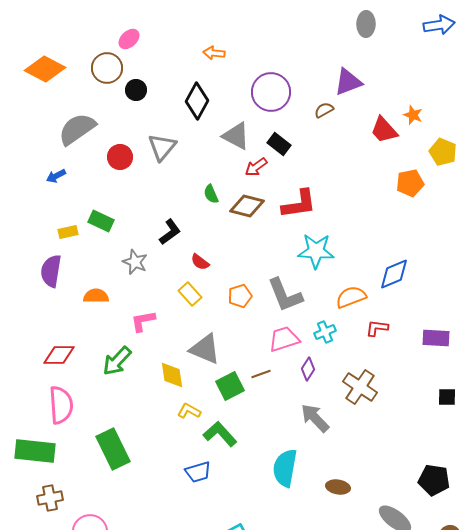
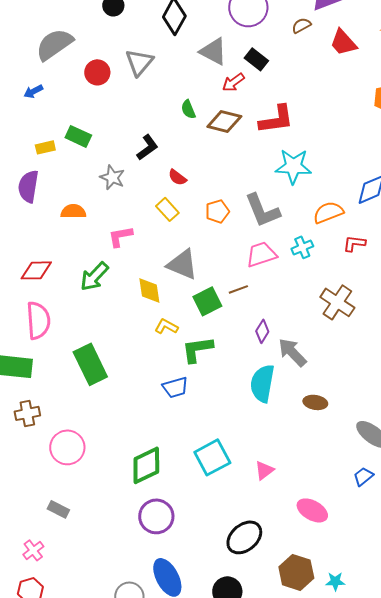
red trapezoid: (384, 130) -> (343, 42), moved
purple diamond: (308, 369) -> (262, 331), moved
gray arrow: (315, 418) -> (292, 352), moved
green L-shape: (220, 434) -> (197, 349), turned -56

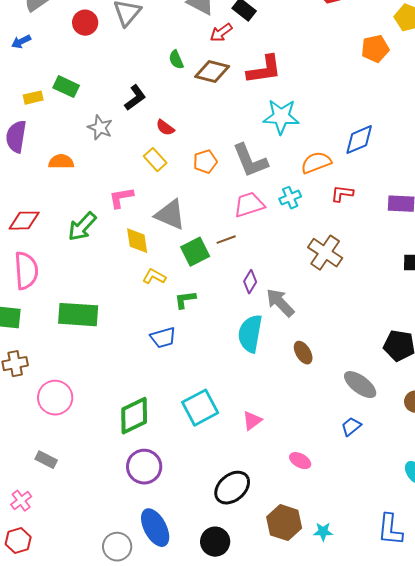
pink L-shape: (120, 236) -> (121, 198), moved
green L-shape: (197, 349) -> (185, 300), size x0.7
green rectangle: (90, 364) -> (78, 315), turned -60
brown ellipse: (315, 402) -> (303, 353), turned 50
pink ellipse: (312, 510) -> (300, 461), size x0.7

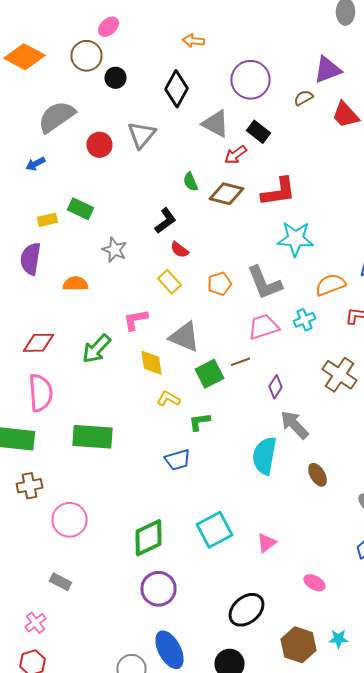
black L-shape: (135, 98) -> (166, 221), moved
purple diamond: (250, 282) -> (276, 387), moved
cyan star: (323, 532) -> (338, 639), moved

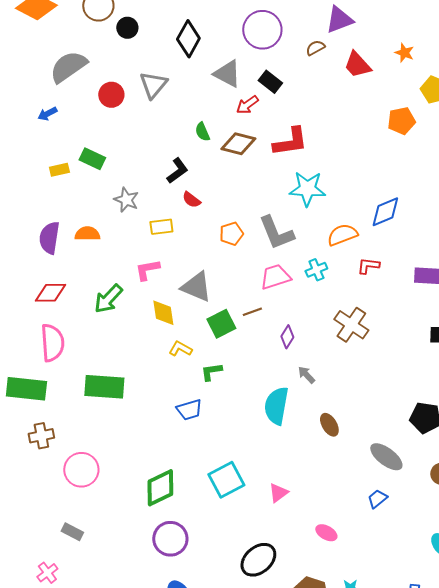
purple semicircle: (30, 259) -> (49, 238), moved
yellow rectangle: (170, 282) -> (161, 227), moved, turned -55
gray arrow: (294, 425) -> (306, 375), size x0.6

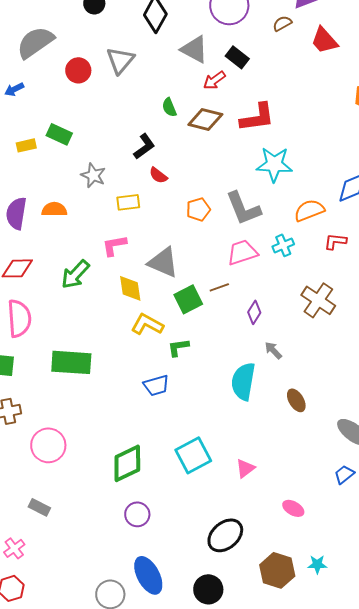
yellow L-shape: (180, 349) -> (147, 324), size x1.4
purple circle: (170, 539) -> (137, 514), size x0.7

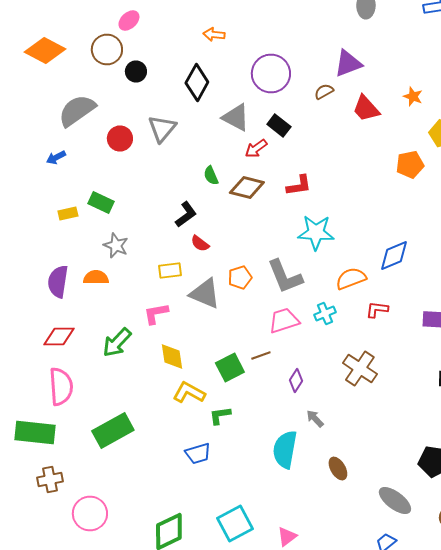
red L-shape: (257, 117) -> (299, 186), size x0.7
gray star: (93, 175) -> (116, 246), moved
gray triangle: (163, 262) -> (205, 294), moved
green rectangle: (71, 362) -> (113, 430), turned -33

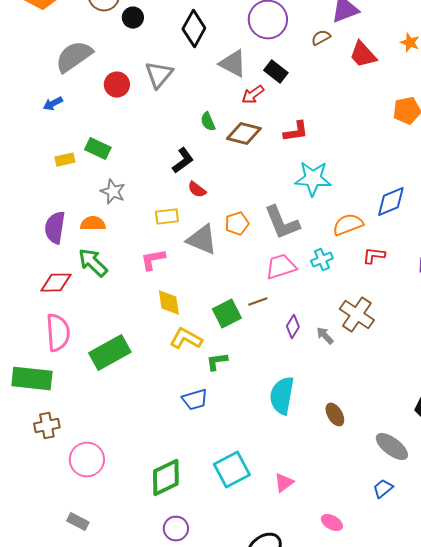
green arrow: (117, 342) -> (93, 263), moved, turned 92
gray arrow: (315, 418) -> (325, 336), moved
green rectangle: (113, 430) -> (110, 353), moved

